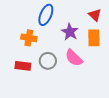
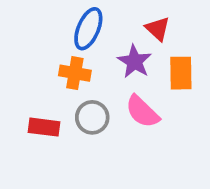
red triangle: (95, 15) -> (158, 29), moved
orange cross: (29, 38) -> (75, 73), moved

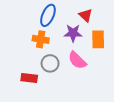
purple star: (135, 61) -> (73, 33), turned -30
red rectangle: (44, 127) -> (29, 78), moved

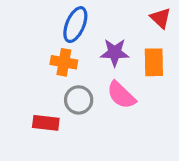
red triangle: (86, 15) -> (161, 18), moved

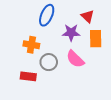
red triangle: (161, 18) -> (87, 16), moved
orange cross: (64, 62) -> (31, 45), moved

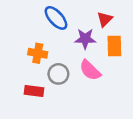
blue ellipse: (47, 15) -> (56, 18), turned -65
red triangle: (87, 16) -> (105, 19), turned 32

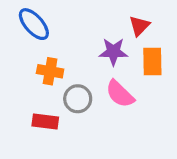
blue ellipse: (56, 18) -> (34, 24), moved

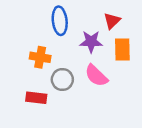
blue ellipse: (34, 24) -> (60, 21), moved, turned 36

